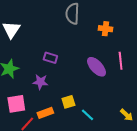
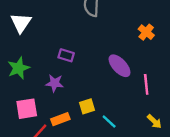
orange cross: (106, 29) -> (146, 32), moved, turned 32
pink line: (121, 61) -> (146, 84), moved

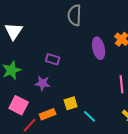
purple ellipse: (120, 66) -> (99, 48), moved, turned 30
pink square: (27, 109) -> (19, 105), turned 36

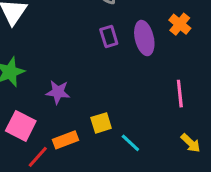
purple rectangle: (53, 59) -> (109, 36), moved, turned 56

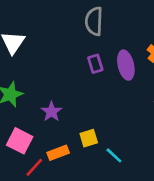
purple star: (58, 92) -> (51, 112), turned 30

